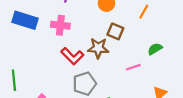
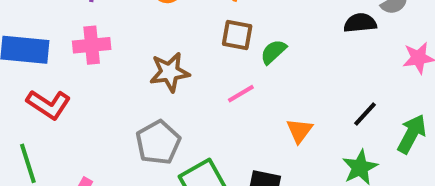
brown square: (115, 31) -> (237, 35), moved
red L-shape: (72, 56) -> (49, 104), moved

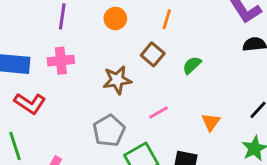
brown square: (237, 35) -> (153, 54), moved, turned 30
pink line: (241, 94) -> (158, 113), moved

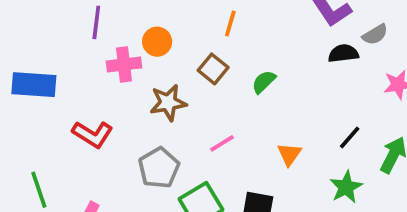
orange circle: (115, 18) -> (157, 42), moved
pink cross: (61, 61) -> (124, 64), moved
red L-shape: (30, 103) -> (93, 134), moved

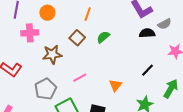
orange circle: (157, 42) -> (47, 13), moved
green semicircle: (264, 82) -> (103, 37), moved
black line: (350, 138) -> (148, 70), moved

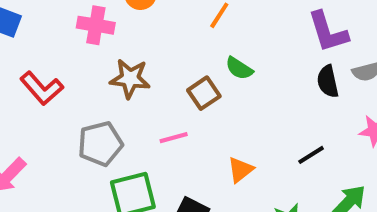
black semicircle: (147, 33) -> (328, 81), turned -112
green semicircle: (103, 37) -> (239, 68), turned -120
brown square: (77, 38) -> (204, 93), moved

